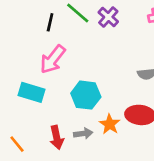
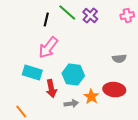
red arrow: (57, 137) -> (51, 89), moved

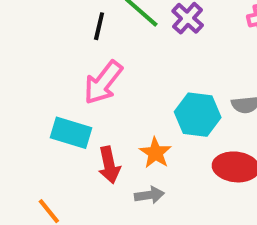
cyan hexagon: (73, 75) -> (198, 115), moved
orange star: (91, 97) -> (155, 153), moved

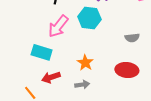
cyan hexagon: (198, 115) -> (89, 18), moved
red arrow: (109, 165) -> (51, 77), moved, turned 84

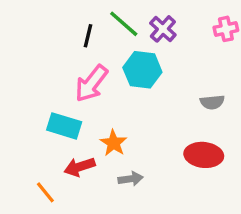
orange star: (85, 63) -> (114, 143), moved

